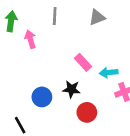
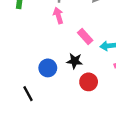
pink arrow: (30, 39) -> (58, 15), moved

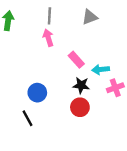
black star: (75, 61) -> (81, 85), moved
black line: (28, 94) -> (28, 118), moved

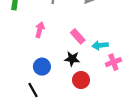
pink arrow: (48, 38) -> (40, 30), moved, turned 32
black star: (81, 85) -> (72, 59), moved

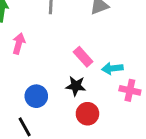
pink arrow: (40, 30) -> (19, 43), moved
pink cross: (113, 62) -> (130, 90), turned 32

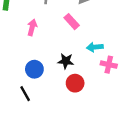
pink arrow: (19, 43) -> (32, 27), moved
pink rectangle: (83, 57) -> (72, 22), moved

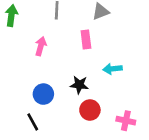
pink rectangle: (72, 22) -> (86, 40), turned 35
pink cross: (109, 65) -> (126, 121), moved

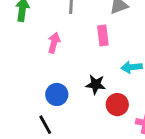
red circle: (90, 110) -> (117, 105), moved

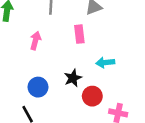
black star: (96, 84) -> (73, 78), turned -30

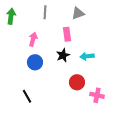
black star: (73, 78) -> (63, 55), moved
blue circle: (38, 87) -> (35, 62), moved

